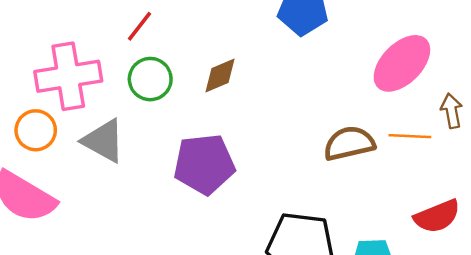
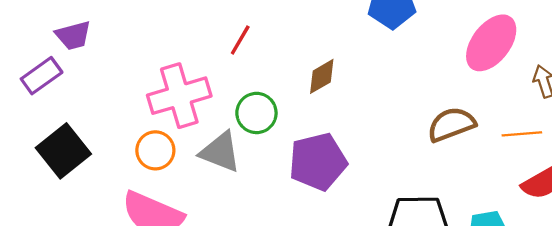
green circle: (150, 79) -> (256, 113), moved
orange line: (410, 136) -> (522, 134), moved

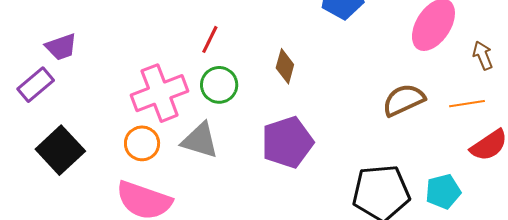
brown diamond: (322, 76) -> (285, 66), turned -40
green circle: (256, 113) -> (219, 85), moved

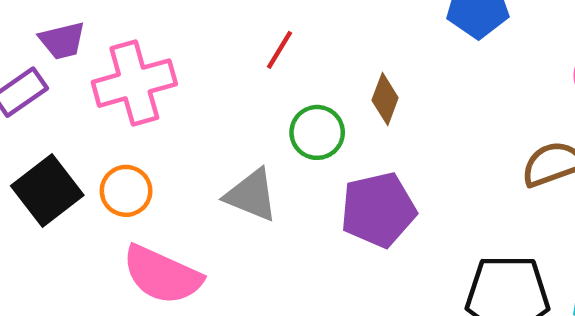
green circle: (219, 85) -> (317, 132), moved
pink cross: (160, 93) -> (134, 83), moved
orange circle: (142, 143) -> (126, 191), moved

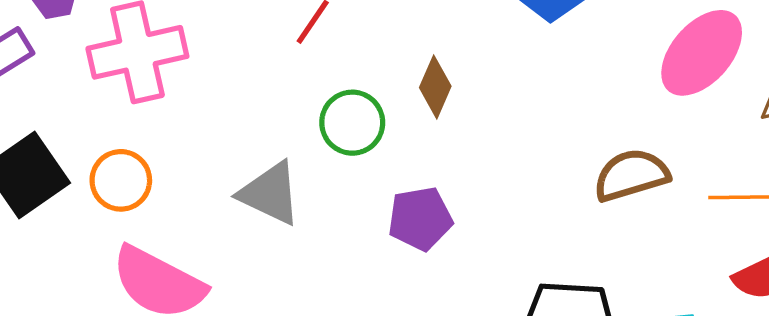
purple pentagon: (378, 210) -> (420, 219), size x0.7

